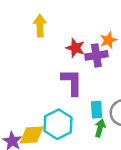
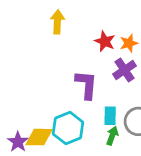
red star: (75, 48) -> (105, 41), moved
purple cross: (96, 55) -> (125, 70), moved, turned -30

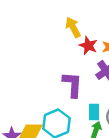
yellow arrow: (57, 22) -> (73, 27), moved, turned -30

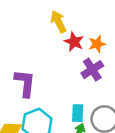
purple L-shape: (72, 85) -> (25, 83), moved

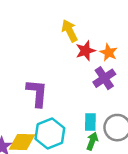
red star: (74, 42) -> (86, 51), turned 30
orange star: (97, 44) -> (109, 52), turned -30

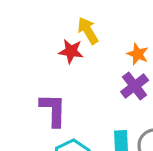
red star: (86, 51) -> (71, 51), moved, turned 30

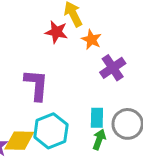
orange star: (138, 54) -> (91, 40), moved

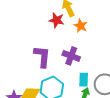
purple cross: (113, 68) -> (71, 56), moved, turned -36

